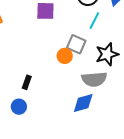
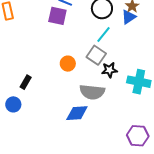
gray square: (76, 44) -> (96, 55), moved
black star: (107, 54) -> (109, 70), size x0.7

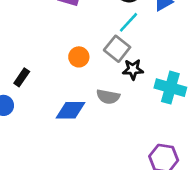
gray semicircle: (92, 92) -> (108, 97), size x0.7
blue diamond: (77, 113) -> (70, 110), moved

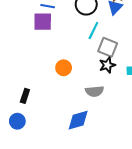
gray square: (117, 49) -> (108, 47), moved
blue diamond: (70, 110) -> (78, 120), moved

